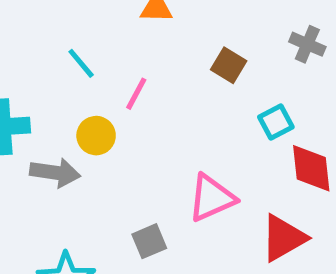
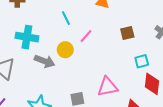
brown square: (229, 65) -> (127, 33), turned 32

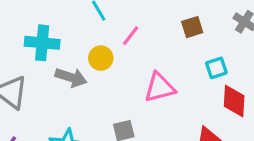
pink triangle: (108, 87) -> (160, 87), moved

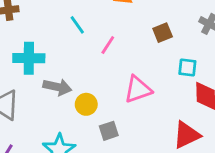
yellow circle: (101, 58) -> (86, 104), moved
cyan square: (216, 68) -> (187, 68), turned 30

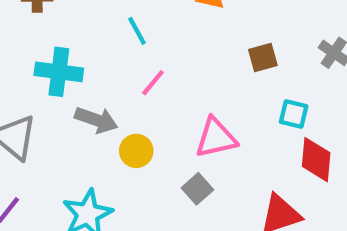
pink line: (108, 45) -> (153, 83), moved
gray square: (109, 131) -> (197, 189), moved, turned -30

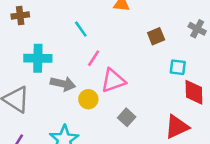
pink triangle: (216, 138) -> (113, 81), moved

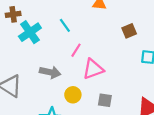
cyan cross: (38, 58) -> (30, 32), moved, turned -35
yellow circle: (88, 99) -> (73, 95), moved
gray square: (127, 117) -> (105, 100), turned -32

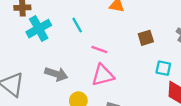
pink line: (76, 50) -> (99, 50), moved, turned 72

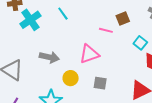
pink line: (99, 50) -> (106, 30), moved
cyan square: (163, 68) -> (140, 43), turned 32

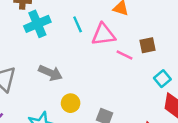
pink triangle: (89, 54) -> (103, 34), moved

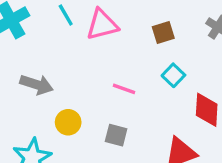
pink line: (124, 55) -> (124, 89), moved
cyan square: (162, 79) -> (173, 75), moved

